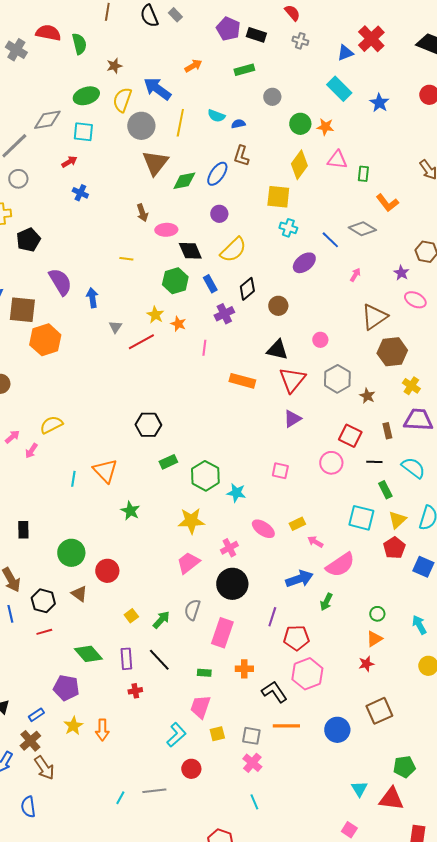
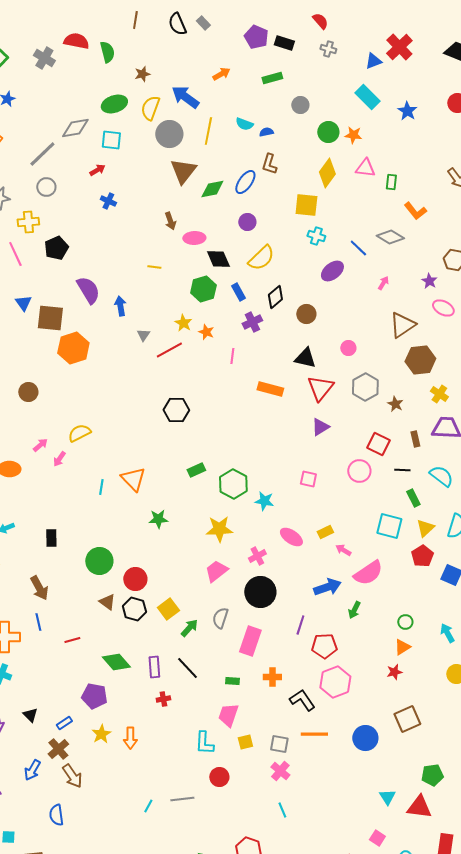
black hexagon: (148, 425) -> (176, 410), moved
green star: (130, 511) -> (158, 519), turned -30
black hexagon: (43, 601) -> (134, 609), moved
yellow square: (131, 616) -> (168, 609), moved, size x1.5
cyan L-shape: (176, 735) -> (204, 743), turned 135

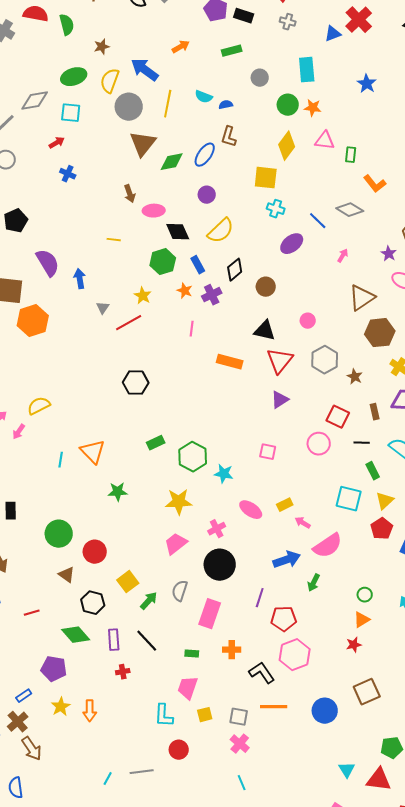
cyan rectangle: (367, 97) -> (307, 70), moved, turned 40
orange star: (206, 332) -> (185, 291), moved
black hexagon: (134, 609) -> (93, 603), moved

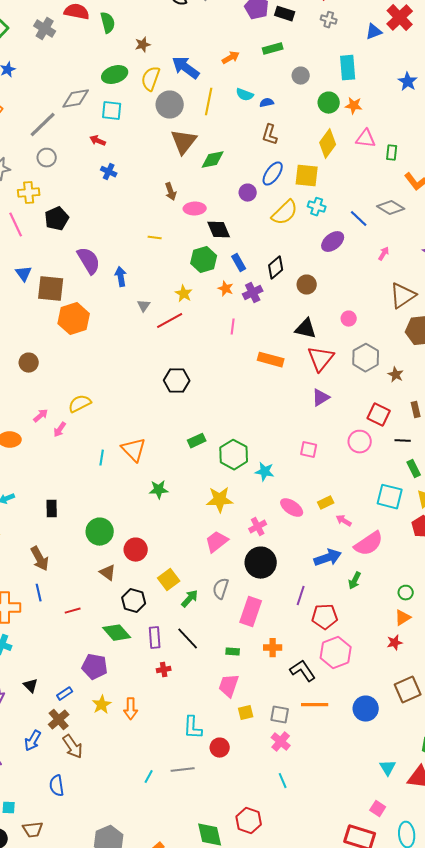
orange arrow: (181, 47) -> (231, 58), moved
red arrow: (57, 143) -> (98, 141), turned -126
blue ellipse: (205, 155) -> (273, 174), moved
yellow semicircle: (221, 231) -> (285, 213), moved
cyan L-shape: (164, 716) -> (193, 728), moved

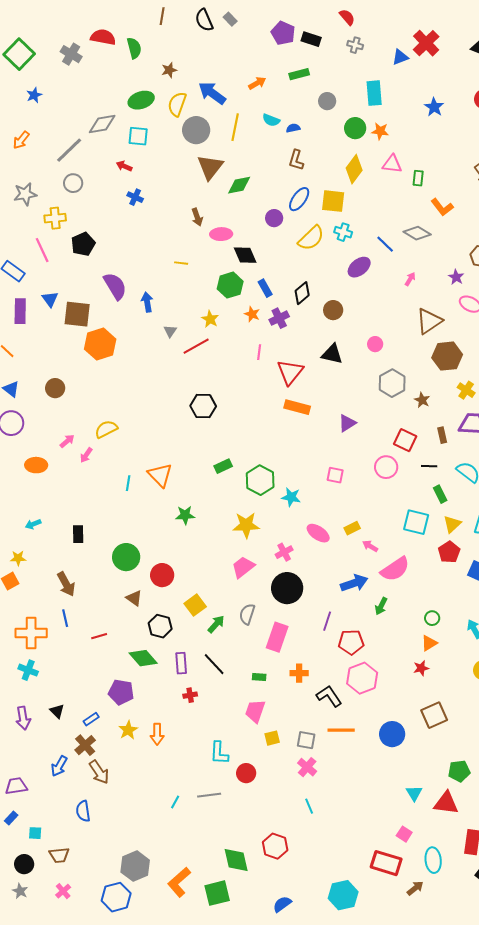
red triangle: (321, 359) -> (290, 372), moved
orange rectangle: (271, 360) -> (297, 407), moved

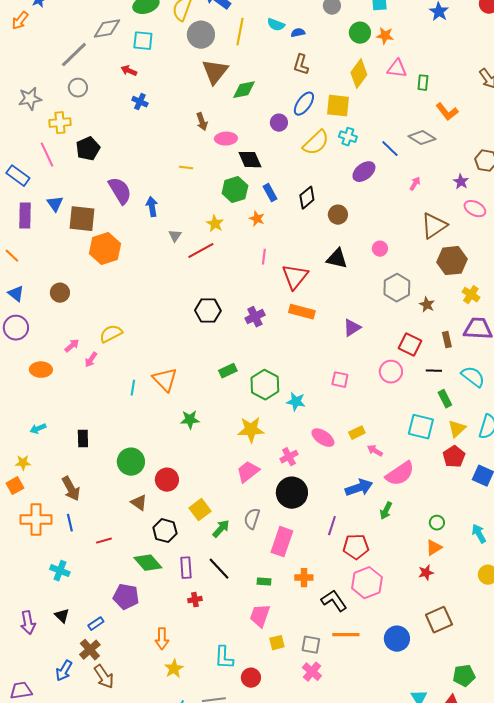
orange arrow: (21, 140) -> (20, 21), moved
purple cross: (279, 318) -> (255, 317), moved
orange cross: (31, 633) -> (36, 520), moved
cyan cross: (28, 670) -> (60, 571), moved
yellow star: (128, 730) -> (174, 669), moved

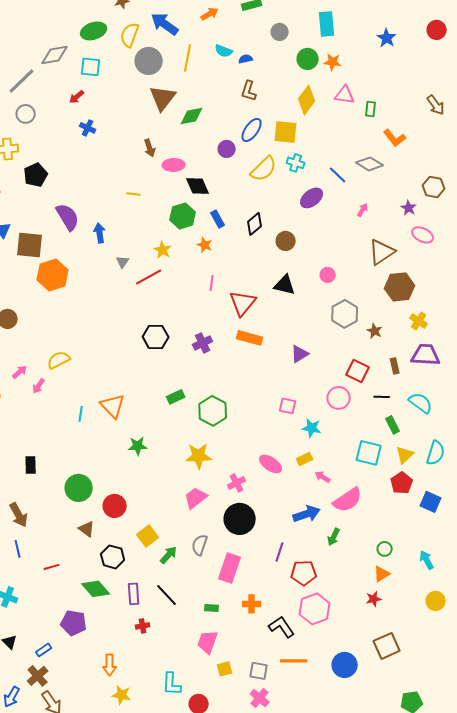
red arrow: (129, 71) -> (77, 97), turned -63
cyan star: (296, 402) -> (312, 428), moved
yellow star: (174, 669) -> (122, 695), turned -30

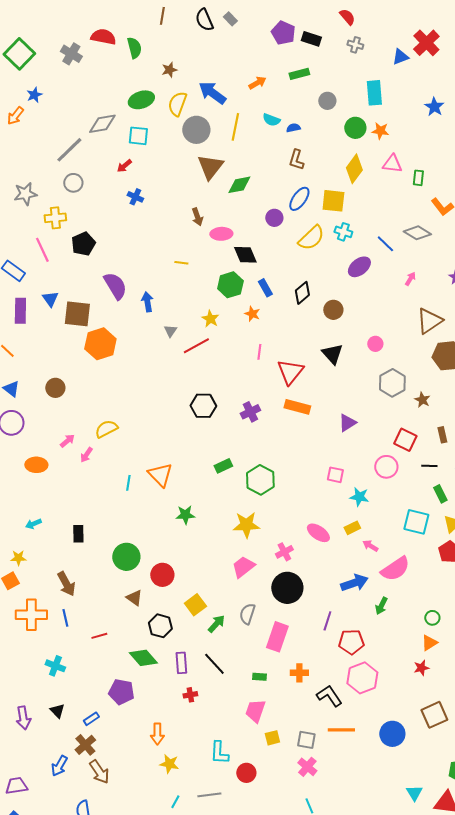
black triangle: (285, 285) -> (332, 354), turned 35

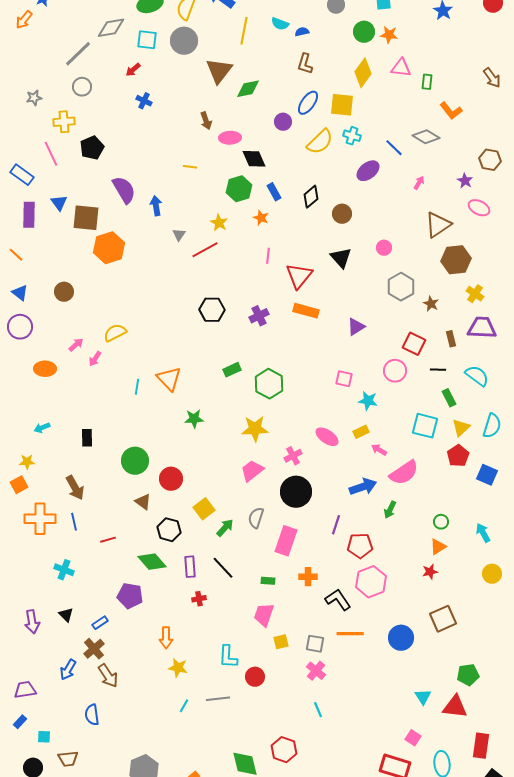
gray circle: (196, 130) -> (184, 41), moved
gray star: (25, 194) -> (34, 98), size x0.7

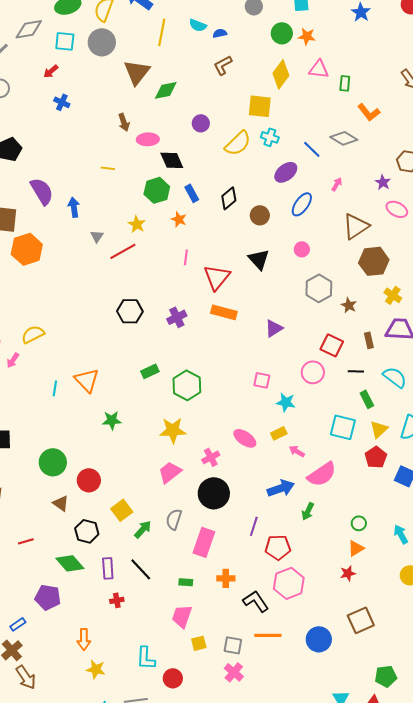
brown L-shape: (305, 64) -> (223, 65), turned 45
blue ellipse: (308, 103) -> (302, 204), moved

